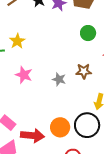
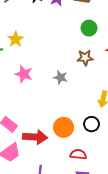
brown star: (84, 71) -> (85, 58), moved
black circle: (87, 125) -> (92, 124), size x0.6

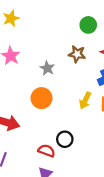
black circle: (92, 124) -> (65, 139), moved
orange circle: (64, 127) -> (41, 98), moved

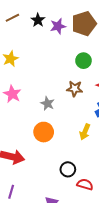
red semicircle: (46, 151) -> (85, 184), moved

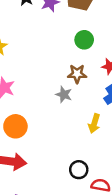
gray star: (47, 104) -> (64, 95), moved
orange circle: (44, 132) -> (15, 126), moved

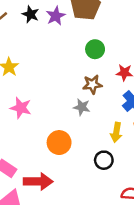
orange circle: (15, 126) -> (59, 143), moved
black circle: (79, 170) -> (104, 160), moved

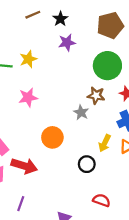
purple star: (56, 16) -> (67, 42), moved
green circle: (95, 49) -> (107, 66), size x1.6
pink star: (21, 108) -> (28, 98), turned 30

